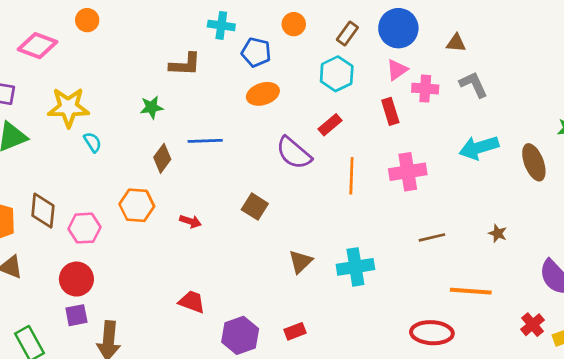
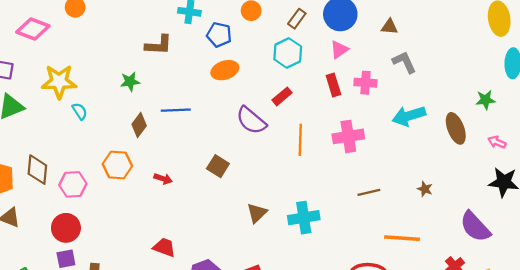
pink cross: (425, 89) -> (365, 83), moved

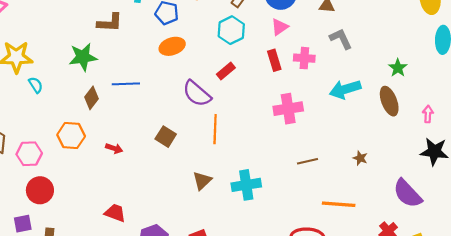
green star: (130, 82) -> (83, 57), size x1.5
green star: (485, 100) -> (398, 68), moved, turned -30
orange line: (300, 140) -> (215, 129), moved
pink arrow: (497, 142) -> (428, 114), turned 70
red circle: (66, 228) -> (40, 190), moved

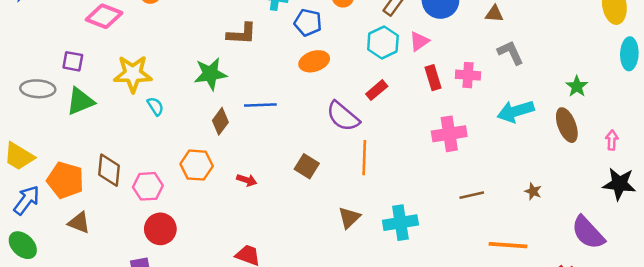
pink triangle: (280, 27) -> (419, 41), moved

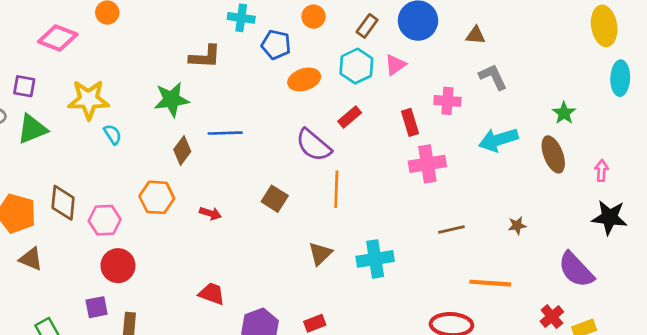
orange ellipse: (314, 61) -> (304, 79), moved
red rectangle: (433, 78) -> (410, 122), moved
brown star: (533, 191) -> (517, 225), turned -30

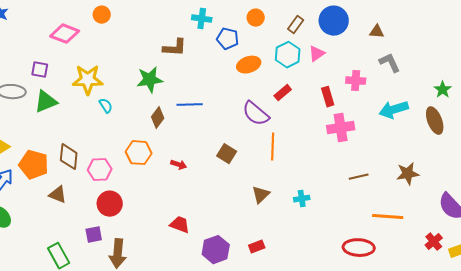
brown star: (517, 225) -> (408, 174), size x1.6
brown triangle: (31, 259) -> (58, 195), moved
cyan cross: (375, 259) -> (302, 199), size x0.6

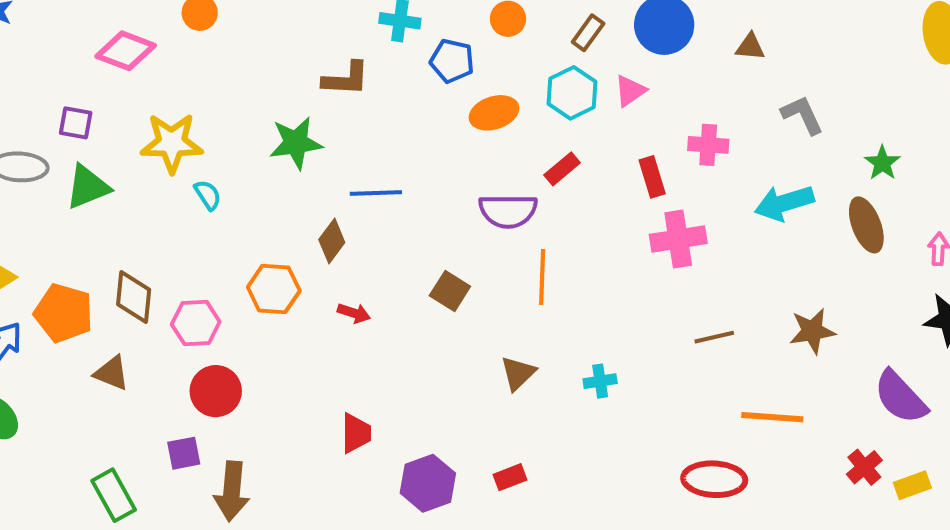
gray L-shape: (390, 63) -> (802, 115), moved
purple semicircle: (256, 114) -> (508, 211), turned -40
brown diamond: (158, 118) -> (332, 241), moved
red trapezoid: (180, 225) -> (356, 433), turned 70

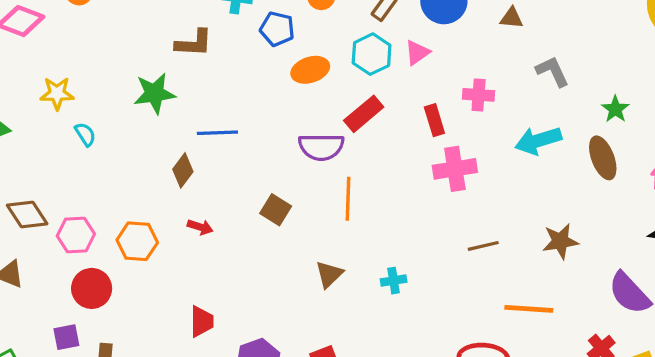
yellow star: (172, 143) -> (57, 93), size x0.7
red rectangle: (562, 169) -> (364, 114), size x1.4
orange hexagon: (274, 289) -> (137, 241), moved
brown diamond: (134, 297) -> (27, 215), turned -39

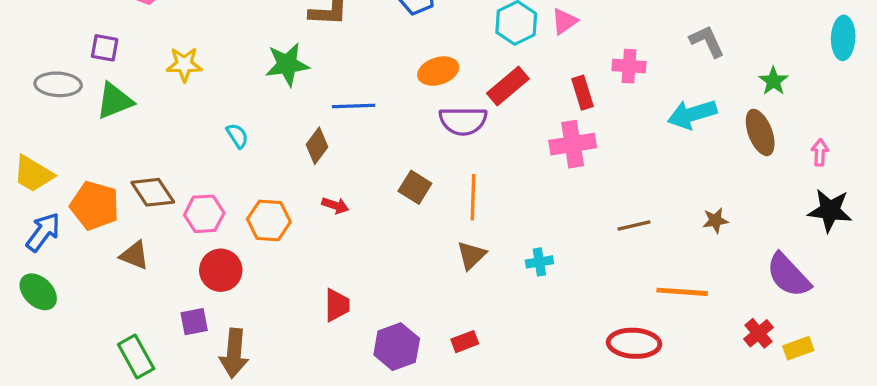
orange ellipse: (310, 70) -> (438, 71), moved
cyan semicircle: (85, 134) -> (237, 136), moved
pink cross: (455, 169) -> (573, 144), moved
orange line: (348, 199) -> (473, 197), moved
brown star: (560, 241) -> (715, 220), size x0.7

